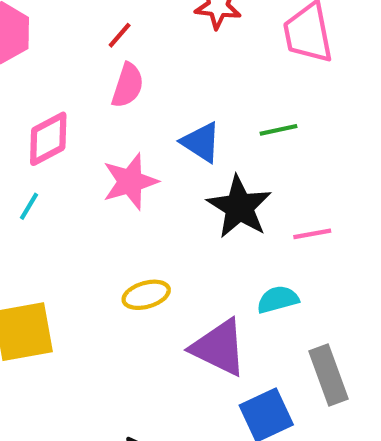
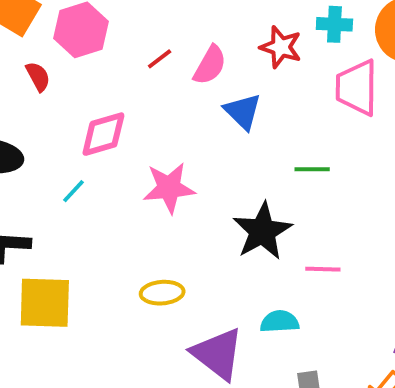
red line: (120, 35) -> (160, 59), moved
pink semicircle: (128, 85) -> (210, 65), moved
blue triangle: (201, 142) -> (243, 111), moved

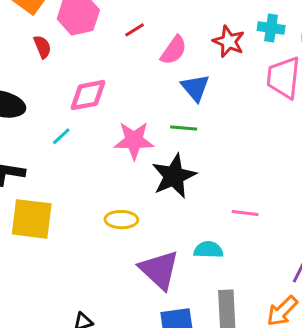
red line: (160, 59) -> (135, 30), moved
green line: (312, 169) -> (184, 128), moved
black star: (262, 231) -> (174, 176), moved

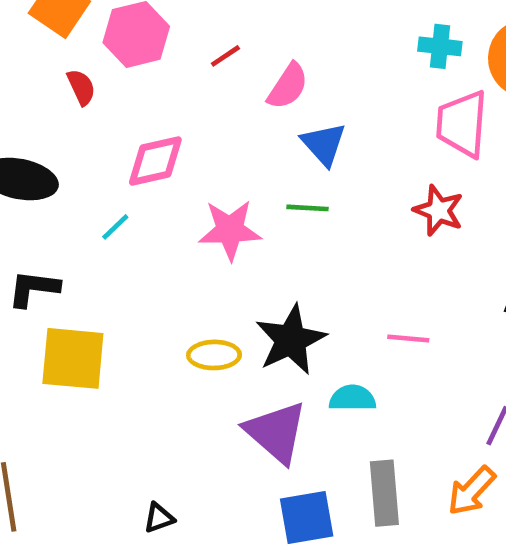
red star: (229, 42) -> (439, 210), moved
black star: (174, 176) -> (291, 340), moved

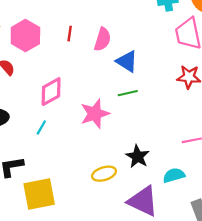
red line: (225, 56) -> (70, 34), turned -32
black star: (291, 340) -> (138, 156), size x0.7

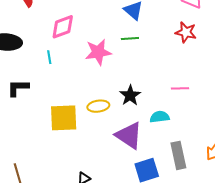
cyan line: (41, 127) -> (49, 57), turned -48
yellow square: (39, 194) -> (64, 118), moved

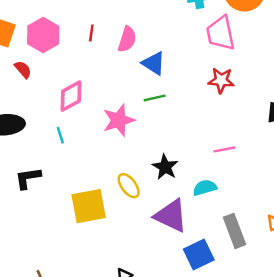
yellow ellipse: (98, 106) -> (129, 186), turned 70

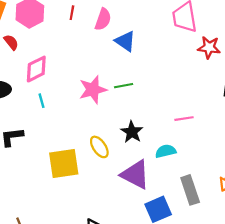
red star: (221, 80) -> (209, 47), moved
pink diamond: (71, 96) -> (36, 69), moved
green line: (155, 98) -> (124, 86), moved

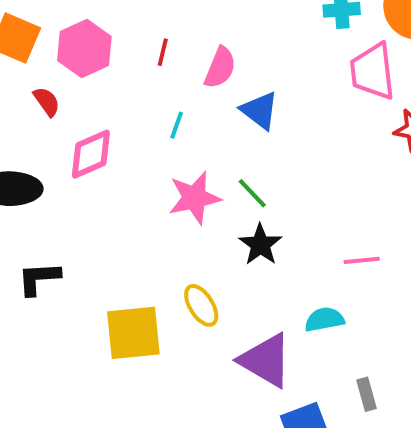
green line: (124, 86) -> (252, 193), turned 54
cyan line: (42, 101) -> (177, 125), moved, turned 32
black star: (132, 132) -> (260, 245), moved
gray rectangle: (190, 190) -> (367, 394), size x0.6

